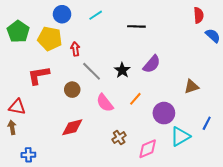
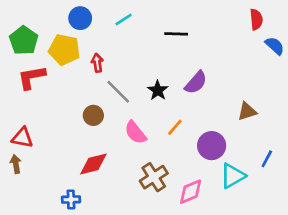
red L-shape: (39, 75) -> (32, 77), moved
brown cross: (119, 138) -> (154, 177), size x1.5
blue cross: (28, 155) -> (71, 200), moved

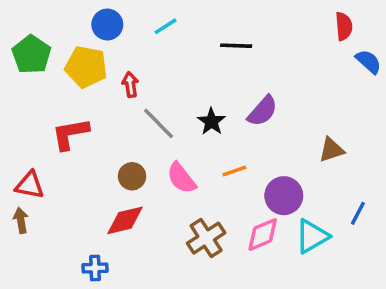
red L-shape: (32, 77) -> (70, 134), moved
brown circle: (93, 115) -> (132, 176), moved
orange line: (175, 127) -> (234, 171), turned 30
pink diamond: (191, 192) -> (263, 234), moved

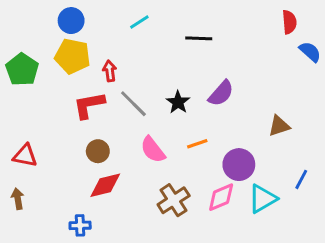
blue circle: (107, 25) -> (71, 21), moved
green pentagon: (31, 55) -> (22, 70), moved
red L-shape: (70, 134) -> (89, 105), moved
brown circle: (132, 176) -> (98, 151), moved
brown arrow: (21, 220) -> (18, 199), moved

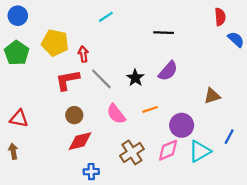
blue circle: (71, 21) -> (18, 16), moved
black line: (199, 38) -> (164, 33), moved
blue cross: (80, 225) -> (91, 172), moved

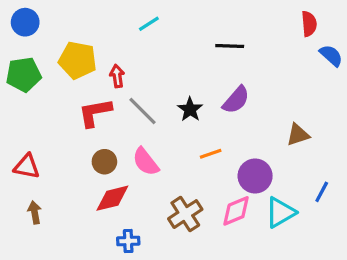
green pentagon: (17, 53) -> (24, 75), turned 30
pink semicircle: (116, 114) -> (146, 162), moved
brown arrow: (13, 151) -> (35, 212), moved

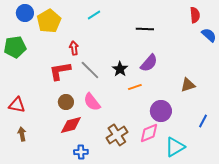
blue circle: (25, 22) -> (25, 13), moved
yellow pentagon: (77, 60) -> (49, 21), moved, turned 30
orange line: (211, 154) -> (135, 87), moved
cyan triangle: (280, 212) -> (175, 147), moved

